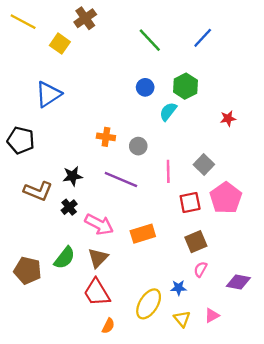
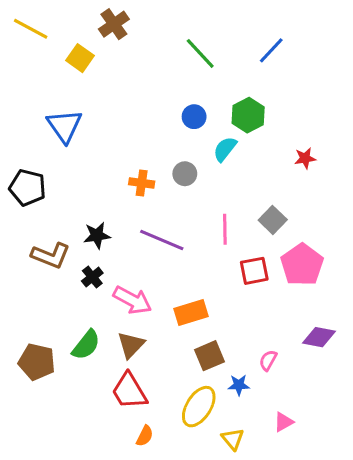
blue triangle: (48, 94) -> (65, 126), turned -32
gray circle: (138, 146) -> (185, 174), moved
brown square: (196, 242) -> (209, 356), moved
purple diamond: (238, 282) -> (319, 337), moved
yellow triangle: (182, 319) -> (233, 439), moved

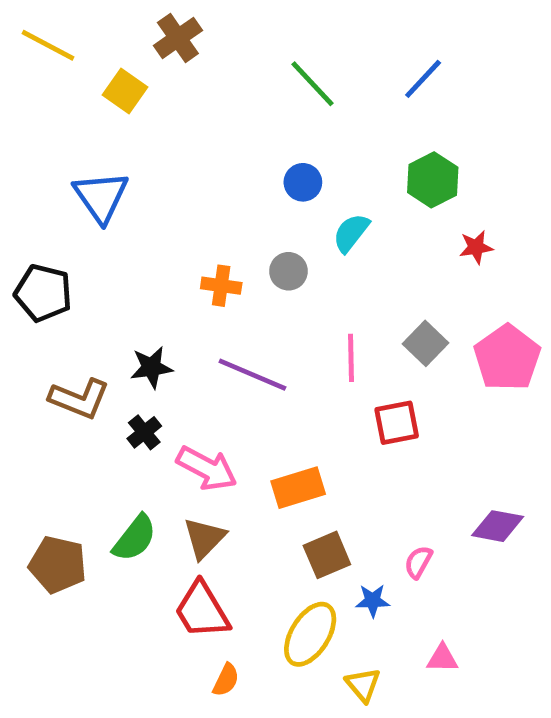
green hexagon: (248, 115) -> (433, 180), moved
pink pentagon: (302, 265) -> (507, 358), moved
pink triangle: (284, 422) -> (442, 658), turned 30

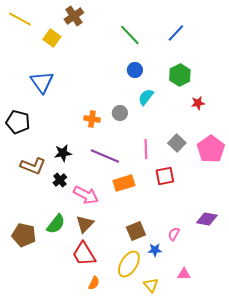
blue circle: (303, 182) -> (135, 70), moved
orange rectangle: (298, 488) -> (124, 183), moved

